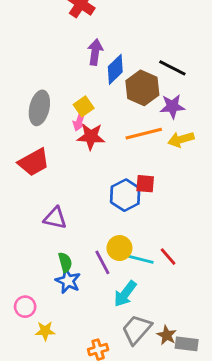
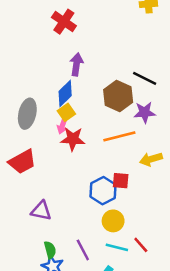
blue diamond: (115, 69) -> (65, 94), moved
yellow arrow: (181, 139) -> (151, 159), moved
yellow circle: (119, 248) -> (113, 221), moved

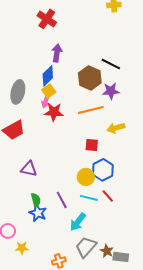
blue hexagon: (103, 191) -> (103, 170), moved

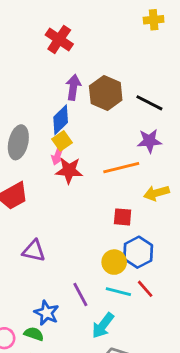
brown hexagon: (90, 78) -> (106, 93), moved
green semicircle: (36, 200) -> (34, 334), moved, turned -56

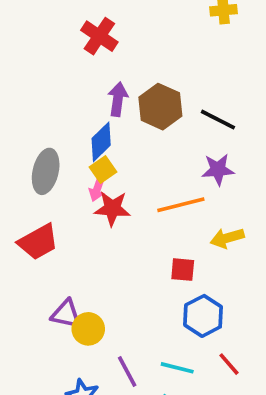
yellow circle: (114, 262) -> (88, 329), moved
red line: (145, 289) -> (229, 364), moved

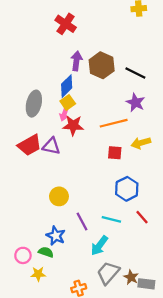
purple star: (218, 170) -> (135, 102), turned 30
red square: (183, 270) -> (115, 153), moved
purple triangle: (66, 314) -> (51, 146), moved

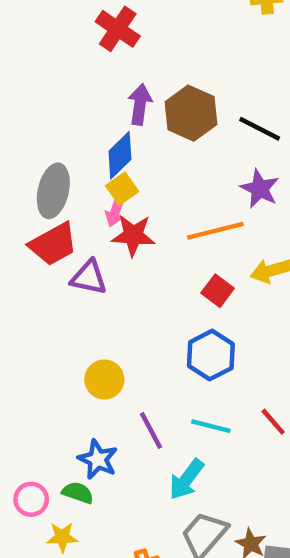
red trapezoid: (29, 145) -> (53, 244), moved
red square: (115, 153) -> (218, 291), turned 32
blue hexagon: (127, 189) -> (211, 355), moved

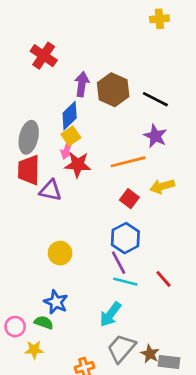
red cross: (118, 29) -> (44, 56), moved
red trapezoid: (53, 244) -> (29, 170), turned 120
purple line: (151, 431) -> (119, 263), moved

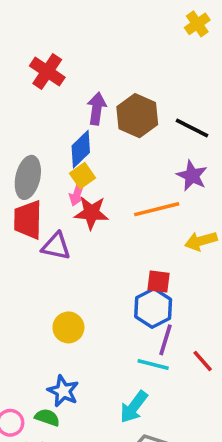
yellow cross: (159, 19) -> (197, 24), turned -30
red square: (129, 199) -> (158, 282), moved, turned -30
purple line: (119, 263) -> (166, 340), moved, turned 45

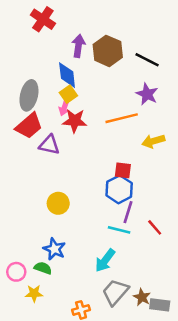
blue diamond: (81, 149) -> (67, 75), turned -52
red trapezoid: (28, 220) -> (29, 126), turned -132

